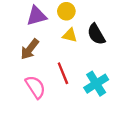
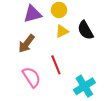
yellow triangle: (70, 35) -> (62, 31), turned -40
cyan cross: (96, 84) -> (84, 86), moved

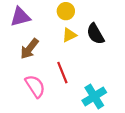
purple triangle: (33, 14) -> (20, 17), moved

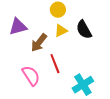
purple triangle: (20, 17) -> (18, 27), moved
brown arrow: (29, 49) -> (39, 43), moved

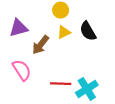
red line: (55, 64) -> (61, 84), moved, turned -66
pink semicircle: (31, 76) -> (22, 70), moved

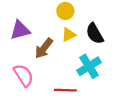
cyan cross: (87, 89) -> (89, 66), moved

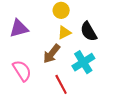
brown arrow: (44, 48) -> (52, 54), moved
red line: (65, 90) -> (61, 84), turned 60

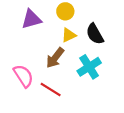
purple triangle: (19, 28) -> (31, 19), moved
red line: (61, 84) -> (51, 90), moved, turned -30

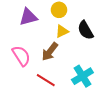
cyan cross: (89, 67) -> (82, 76), moved
pink semicircle: (23, 76) -> (21, 56), moved

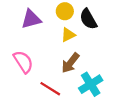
black semicircle: (85, 30) -> (88, 19), moved
brown arrow: (50, 52) -> (70, 63), moved

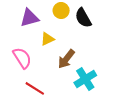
yellow triangle: (68, 35) -> (47, 39), moved
red line: (50, 89) -> (35, 88), moved

